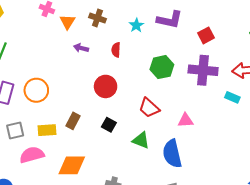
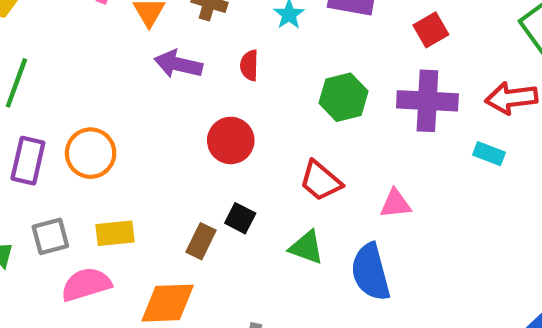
purple arrow: (81, 48) -> (178, 64), size x1.5
brown rectangle: (73, 121) -> (201, 241), moved

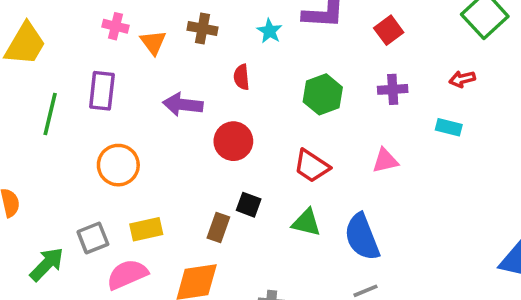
purple arrow: (178, 64) -> (183, 105), moved
red arrow: (511, 98) -> (462, 79), size x0.6
purple cross: (427, 101) -> (393, 89), size x0.6
purple rectangle: (28, 161) -> (102, 91), moved
pink triangle: (395, 204) -> (385, 161), moved

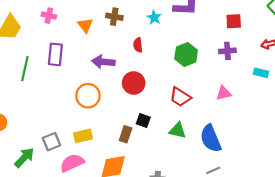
pink cross: (116, 26) -> (49, 16), moved
red square: (389, 30) -> (234, 21), moved, turned 35
orange circle: (118, 165) -> (88, 96), moved

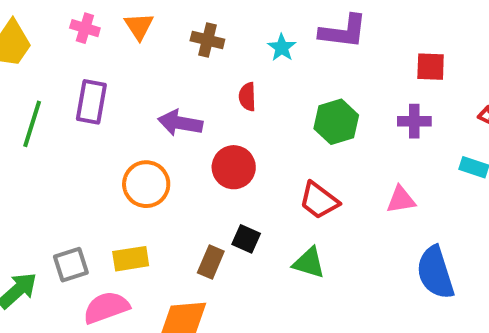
orange triangle: (85, 25) -> (139, 26), moved
blue semicircle: (211, 138) -> (435, 273), moved

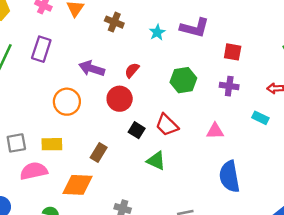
red square: (431, 67) -> (233, 52), moved
red semicircle: (247, 97) -> (132, 70), moved, turned 35
black square: (246, 239) -> (137, 130), moved

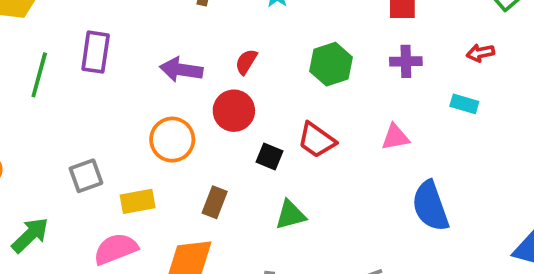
orange circle: (67, 102) -> (172, 140), moved
gray square: (16, 143) -> (86, 176), moved
green triangle: (156, 161) -> (290, 215), moved, turned -30

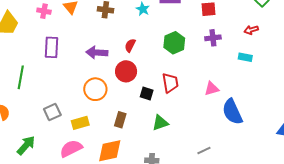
green line: (39, 75) -> (21, 77), moved
pink triangle: (395, 137) -> (212, 89), moved
red trapezoid: (317, 140) -> (170, 83), turned -130

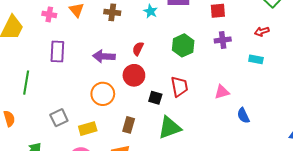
blue semicircle: (232, 112) -> (243, 116), size x0.6
green triangle: (160, 123) -> (170, 128), size x1.4

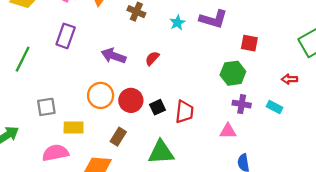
purple cross: (223, 40) -> (242, 104), moved
green hexagon: (183, 45) -> (233, 73), moved
red circle: (134, 75) -> (131, 100), moved
black square: (155, 98) -> (158, 107), moved, turned 32

